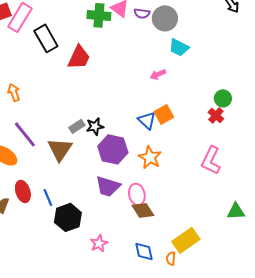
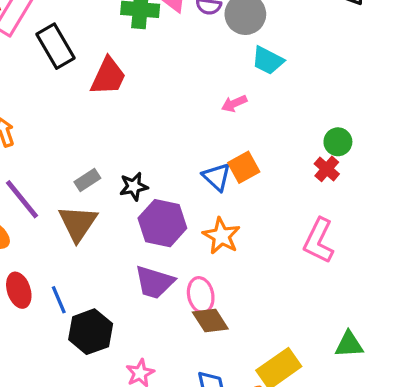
gray rectangle: (77, 126) -> (87, 180), moved
green triangle: (236, 211) -> (349, 344), moved

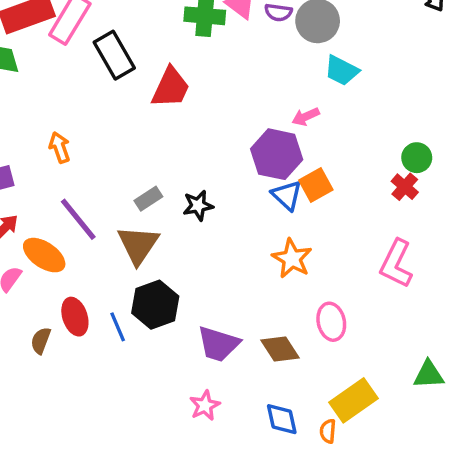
purple hexagon: (162, 223) -> (277, 154), moved
purple trapezoid: (154, 282) -> (218, 344), moved
pink ellipse: (201, 295) -> (331, 322), moved
black hexagon: (91, 332) -> (155, 305), moved

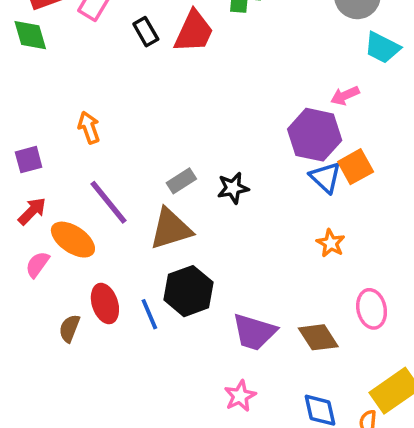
black rectangle: (114, 55) -> (146, 32), size x0.6
red trapezoid: (171, 88) -> (194, 32), moved
brown triangle: (138, 245) -> (171, 229), turned 39
orange star: (292, 258) -> (331, 243), size x0.7

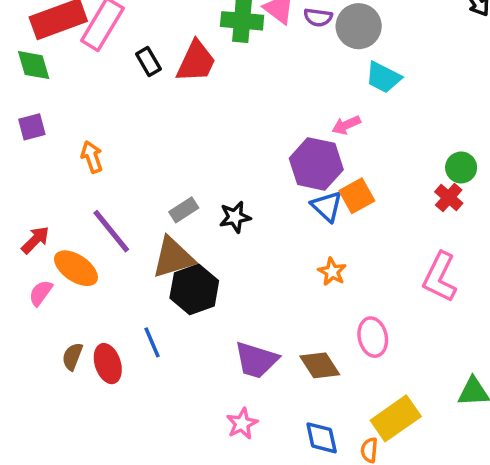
purple square: (29, 160) -> (32, 127), moved
black hexagon: (188, 291) -> (194, 289), moved
red ellipse: (105, 304) -> (108, 364), moved

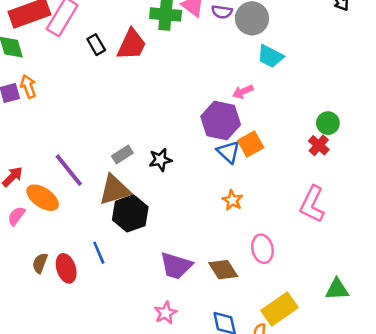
orange arrow: (92, 157) -> (28, 86), moved

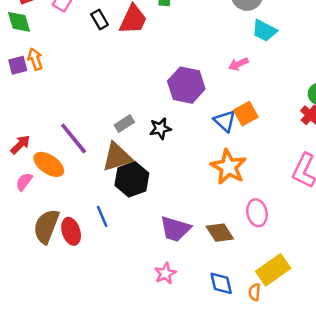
purple hexagon: (221, 120) -> (186, 85), moved
orange star: (232, 200) -> (228, 167), size x1.8
brown semicircle: (40, 263) -> (46, 226), size x1.8

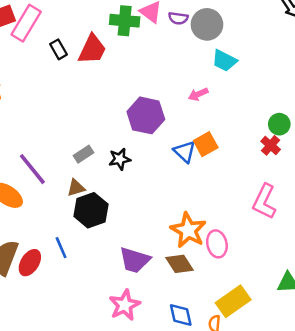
brown triangle: (117, 157) -> (76, 188), size x0.6
orange star: (228, 167) -> (188, 230), moved
red ellipse: (71, 231) -> (30, 263), turned 50
pink star: (165, 273) -> (125, 305), size x1.4

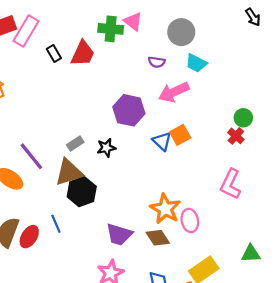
purple semicircle: (178, 18) -> (157, 62), moved
pink arrow: (198, 94) -> (174, 92), size x1.8
brown triangle: (76, 188) -> (69, 172), size x1.8

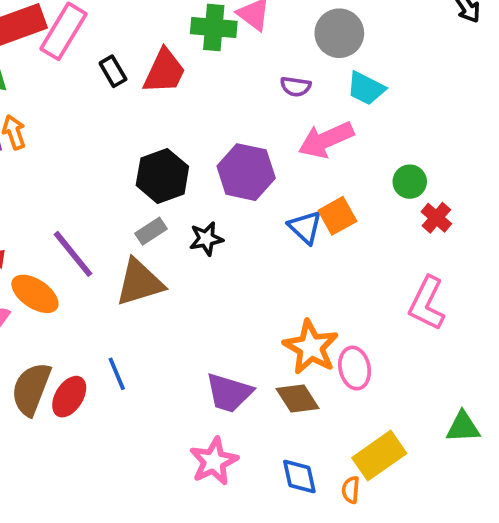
green circle: (243, 118) -> (410, 182), moved
black hexagon: (82, 192) -> (162, 176), moved

